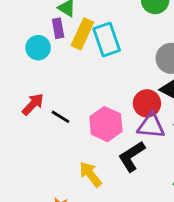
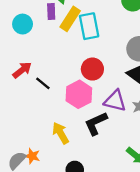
cyan circle: (38, 48) -> (23, 24), moved
red circle: (147, 103) -> (92, 69), moved

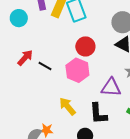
purple triangle: (115, 101) -> (111, 87), moved
black L-shape: (96, 123) -> (98, 114), moved, turned -60

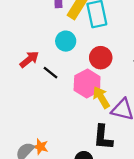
cyan circle: (19, 18) -> (66, 41), moved
yellow arrow: (67, 106) -> (101, 97), moved

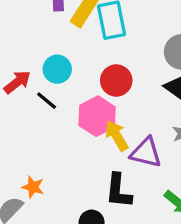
cyan circle: (66, 41) -> (57, 69), moved
orange star: (40, 147) -> (33, 187), moved

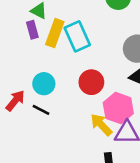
pink hexagon: (97, 116) -> (118, 108), moved

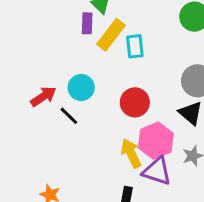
cyan rectangle: (77, 36) -> (135, 46), size x0.7

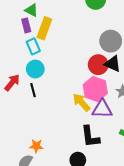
cyan rectangle: (135, 46) -> (33, 46), moved
red circle: (135, 102) -> (98, 65), moved
black line: (69, 116) -> (33, 90), turned 48

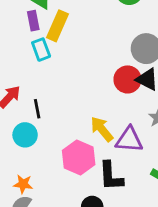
cyan circle: (35, 69) -> (25, 135), moved
pink hexagon: (95, 89) -> (79, 158), moved
orange star: (36, 146) -> (23, 184), moved

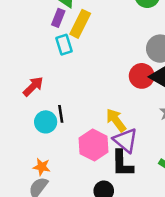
purple rectangle: (33, 21) -> (58, 18), turned 30
black line: (37, 109) -> (61, 114), moved
purple triangle: (129, 140) -> (125, 140), moved, turned 32

